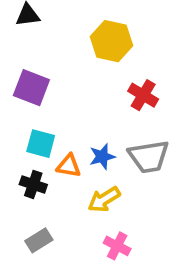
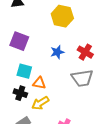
red cross: (143, 95) -> (85, 52), moved
blue star: (102, 157) -> (57, 52), moved
yellow arrow: (104, 199) -> (40, 103), moved

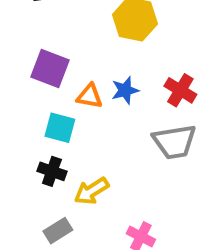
orange triangle: (39, 83) -> (90, 96), moved

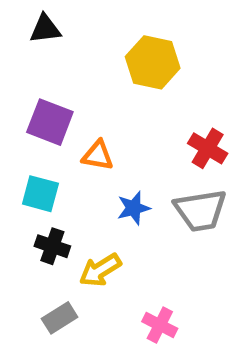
blue star: (125, 90) -> (134, 208), moved
cyan square: (60, 128) -> (40, 194), moved

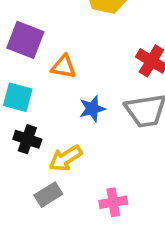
gray rectangle: (60, 318) -> (48, 195), moved
pink cross: (160, 325) -> (113, 202), turned -36

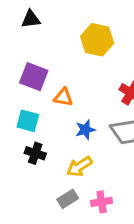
yellow arrow: (66, 158) -> (79, 167), moved
gray rectangle: (48, 195) -> (68, 199), moved

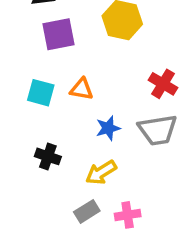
purple square: (34, 77) -> (58, 34), moved, turned -32
cyan square: (28, 121) -> (41, 93), moved

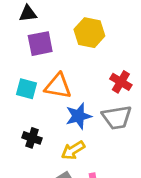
orange triangle: (82, 89) -> (58, 86), size x1.5
blue star: (108, 128) -> (78, 116), size x1.4

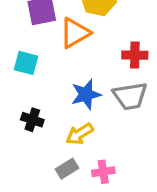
red cross: (121, 82) -> (135, 55), turned -30
orange triangle: (58, 86) -> (75, 33), moved, turned -40

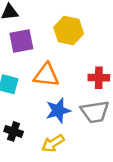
orange triangle: (75, 33) -> (46, 75), moved, turned 36

